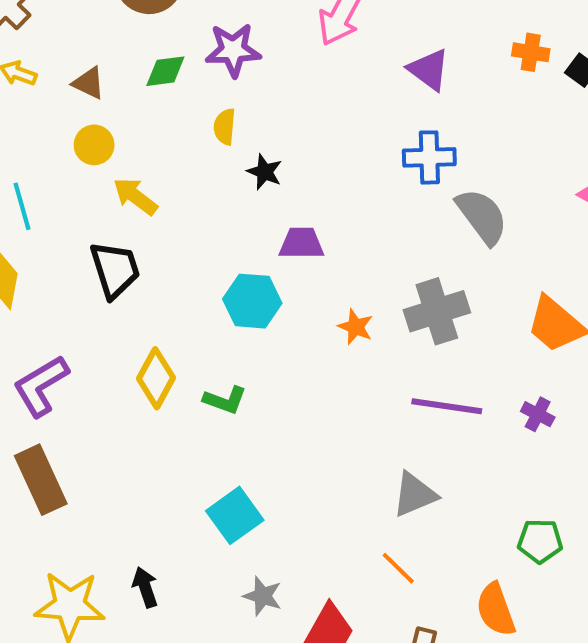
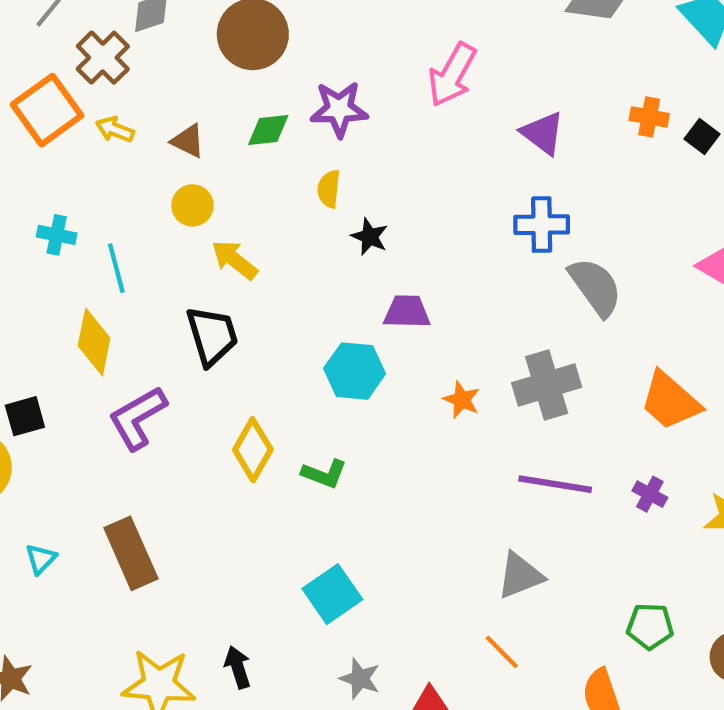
purple L-shape: (41, 386) -> (138, 418), moved

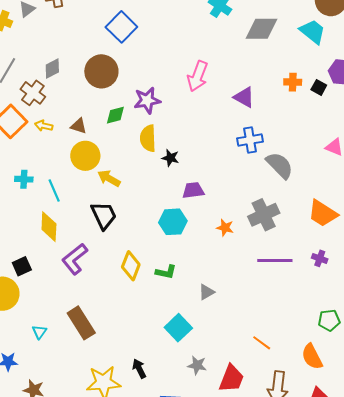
yellow semicircle: (329, 189) -> (148, 138), size x1.5
yellow circle: (193, 205) -> (85, 156), size x1.5
gray triangle: (520, 576) -> (206, 292), moved, size x0.7

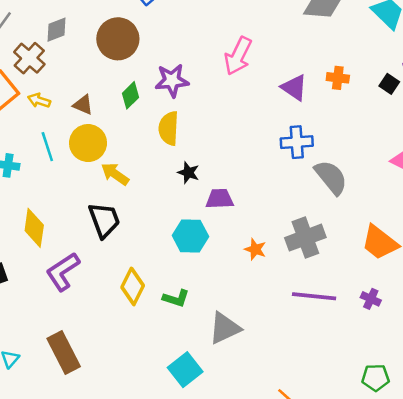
orange cross: (293, 82) -> (338, 78), moved
green diamond: (115, 115) -> (130, 95), turned -35
black star: (170, 158) -> (188, 173), moved
cyan line: (54, 190) -> (47, 147), moved
gray triangle: (206, 292) -> (225, 328), size x1.6

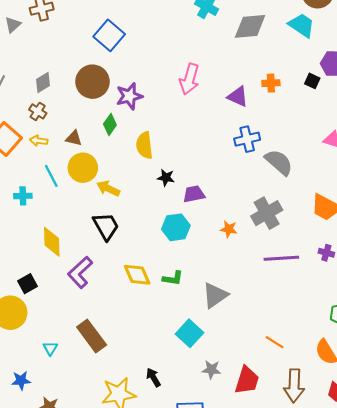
brown cross: (29, 58) -> (38, 111), moved, size x0.7
purple star: (172, 80) -> (129, 96), moved
yellow diamond: (133, 286) -> (137, 275), turned -40

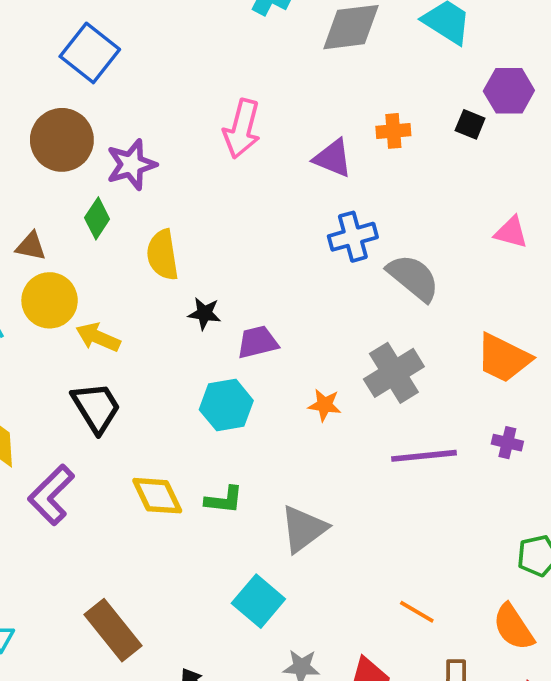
brown rectangle: (92, 336) -> (113, 630), moved

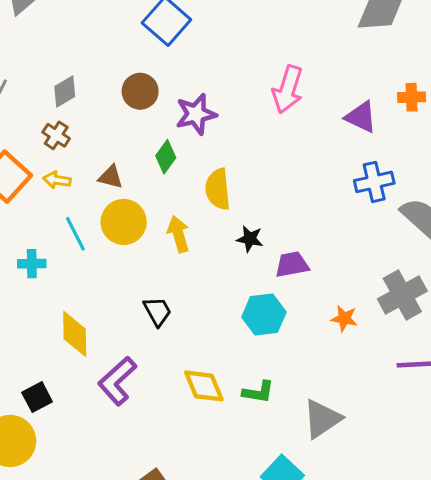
brown circle: (62, 140) -> (140, 91), size x0.7
yellow arrow: (98, 337) -> (179, 234), moved, turned 48
black trapezoid: (96, 407) -> (157, 311), size x0.7

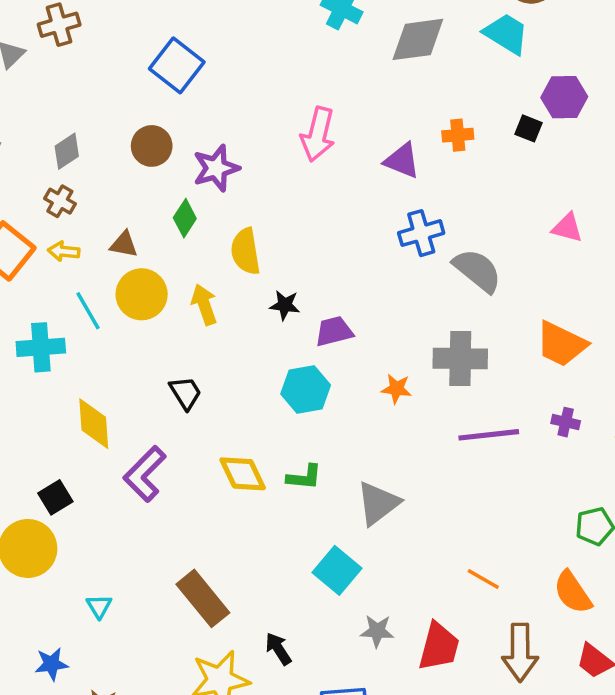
cyan cross: (32, 264) -> (41, 347), size x1.5
gray cross: (402, 295) -> (460, 359), turned 33

